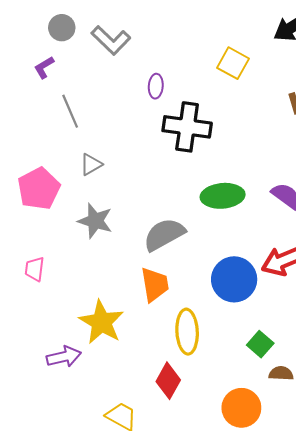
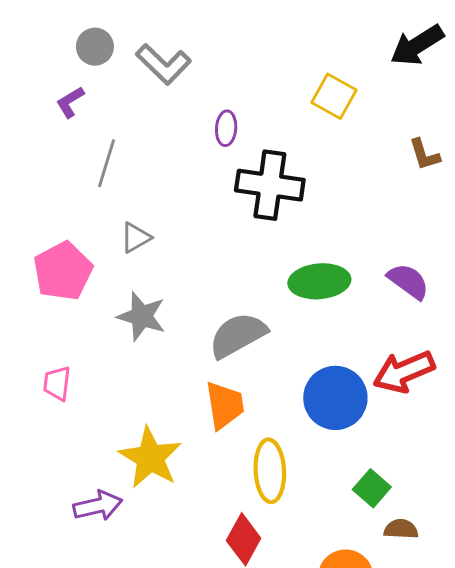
gray line: (70, 111) -> (107, 163), turned 40

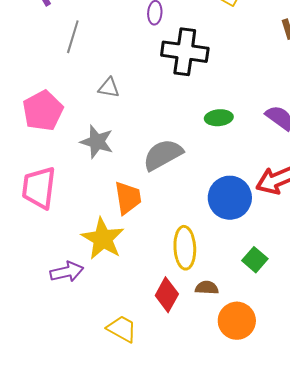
gray triangle: (136, 238) -> (109, 88), moved, turned 40
green ellipse: (319, 281) -> (219, 118), size x0.7
pink trapezoid: (57, 383) -> (39, 188), size x1.8
orange trapezoid: (225, 405) -> (128, 198), moved
brown semicircle: (401, 529) -> (207, 288), moved

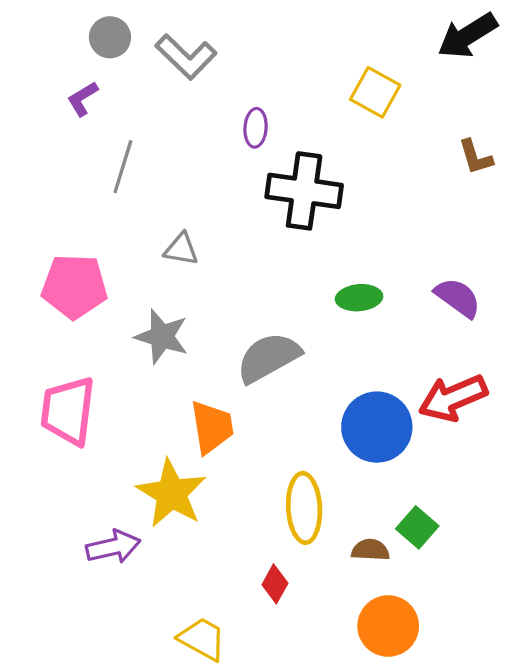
pink pentagon: (43, 111) -> (74, 286), turned 30
brown semicircle: (207, 288) -> (370, 550), moved
red diamond: (167, 295) -> (275, 584), size x0.7

